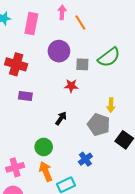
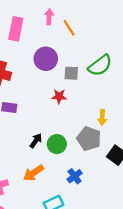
black arrow: (61, 118) -> (36, 141), moved
green circle: (44, 147) -> (57, 144), moved
orange arrow: (46, 171) -> (34, 173), moved, turned -102

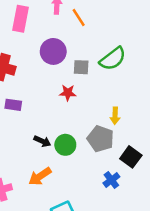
black arrow: (36, 141) -> (42, 141), turned 80
blue cross: (75, 176) -> (111, 180), moved

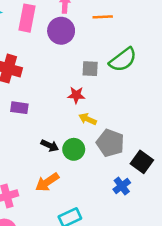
orange line: (79, 18) -> (103, 17), moved, turned -60
purple circle: (53, 51) -> (61, 31), moved
yellow arrow: (115, 116) -> (88, 119), moved, turned 112

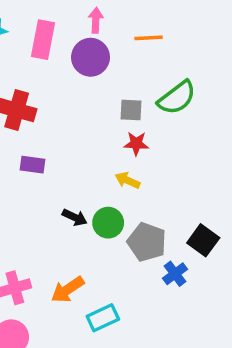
red star: (76, 95) -> (136, 143), moved
gray pentagon: (110, 143) -> (147, 242), moved
orange arrow: (47, 182) -> (68, 290), moved

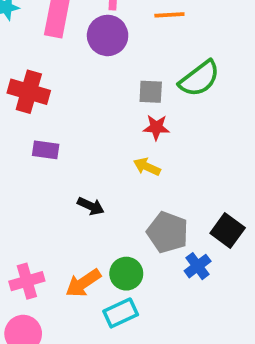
green circle: (108, 223) -> (126, 274), moved

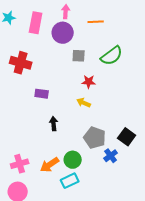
gray square: (151, 92) -> (79, 56), moved
purple rectangle: (46, 150) -> (42, 94), moved
black arrow: (91, 206) -> (54, 124), turned -120

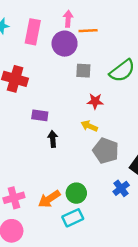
orange line: (96, 22) -> (88, 31), moved
black arrow: (54, 124) -> (53, 139), moved
gray pentagon: (95, 138) -> (106, 151), moved

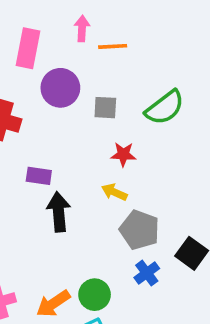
purple circle: (65, 44) -> (60, 88), moved
black arrow: (53, 139) -> (59, 212), size x1.5
blue cross: (121, 188) -> (147, 273), moved

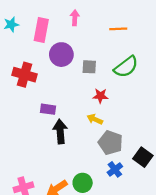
orange line: (113, 46) -> (118, 29), moved

